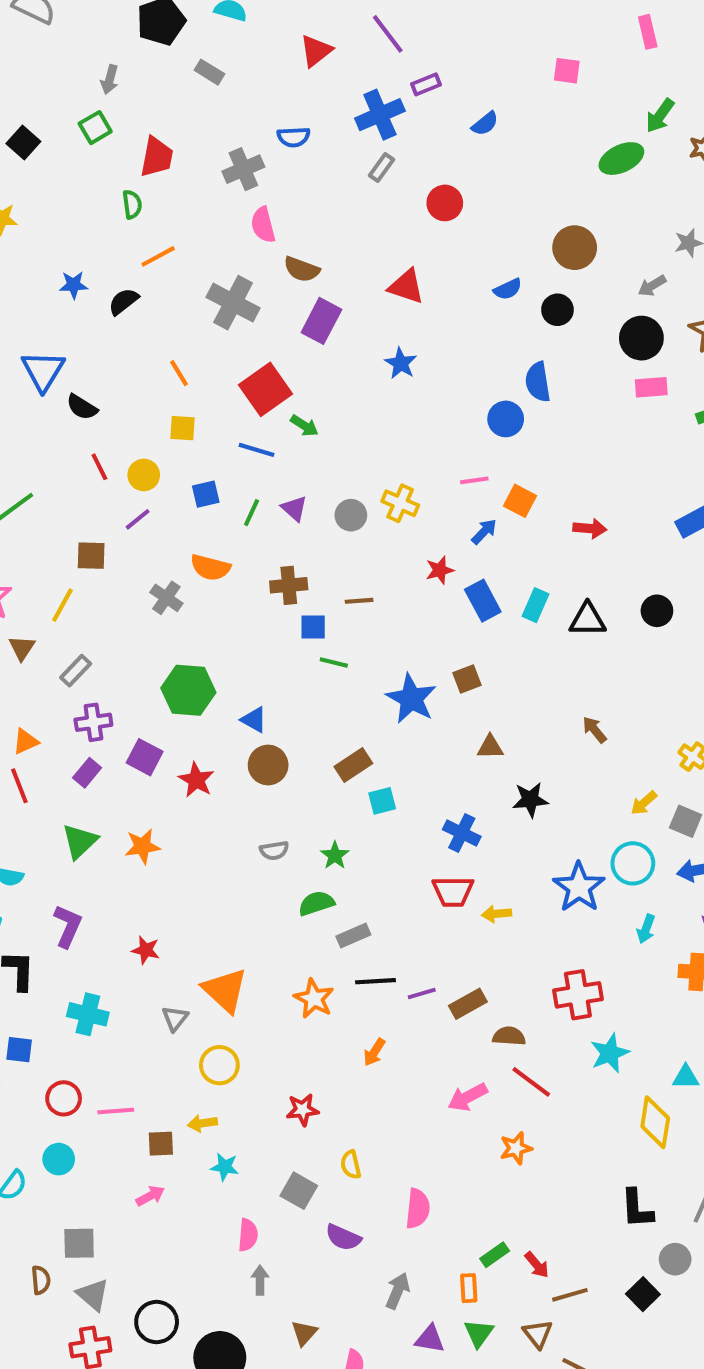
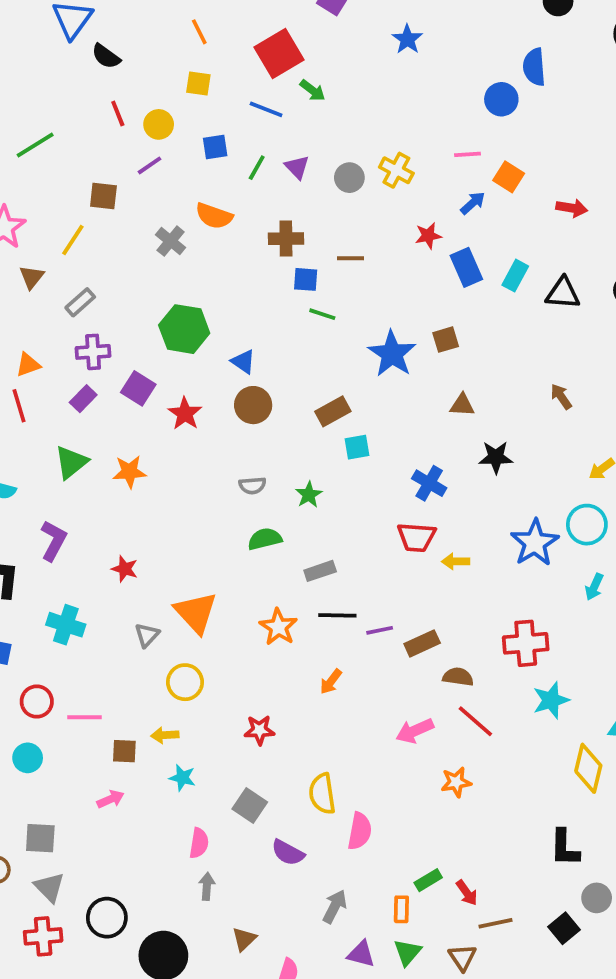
green semicircle: (316, 903) -> (265, 539), moved
yellow semicircle: (351, 1165) -> (322, 794), moved, size x1.5

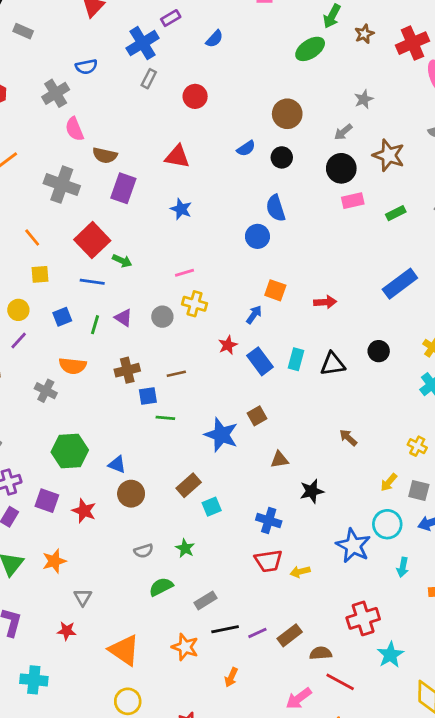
pink line: (467, 154) -> (185, 273), moved
gray triangle: (147, 635) -> (83, 597), moved

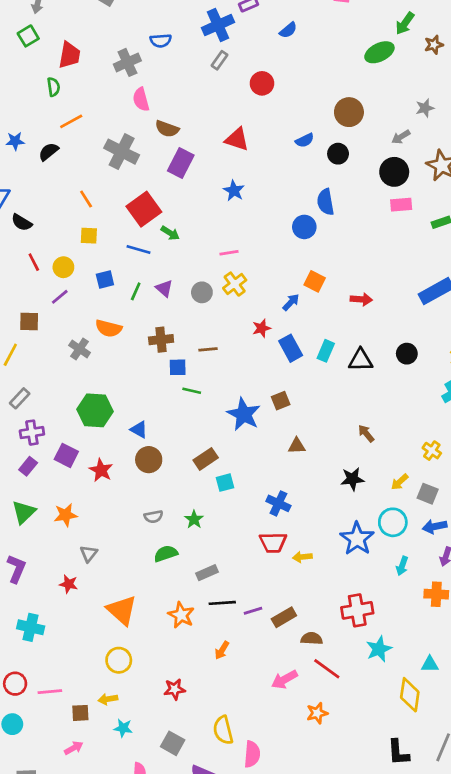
yellow cross: (195, 304) -> (235, 284), turned 30
black star: (312, 491) -> (352, 479), moved

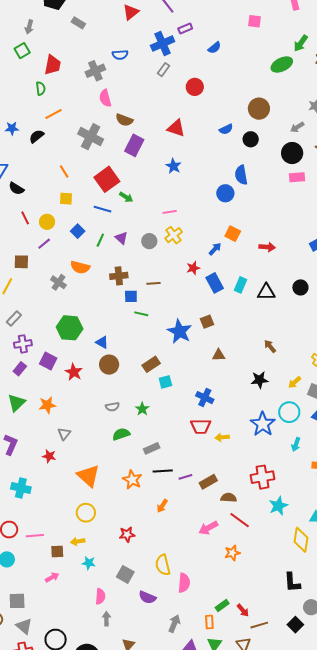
blue square: (105, 279) -> (78, 231), turned -32

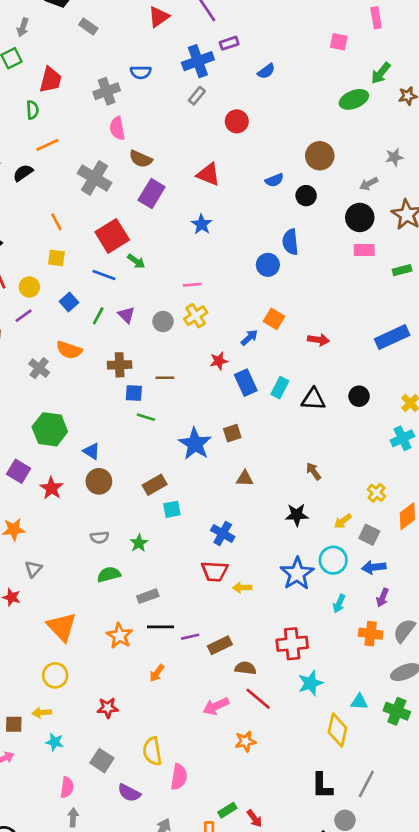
pink square: (255, 21) -> (339, 42), moved

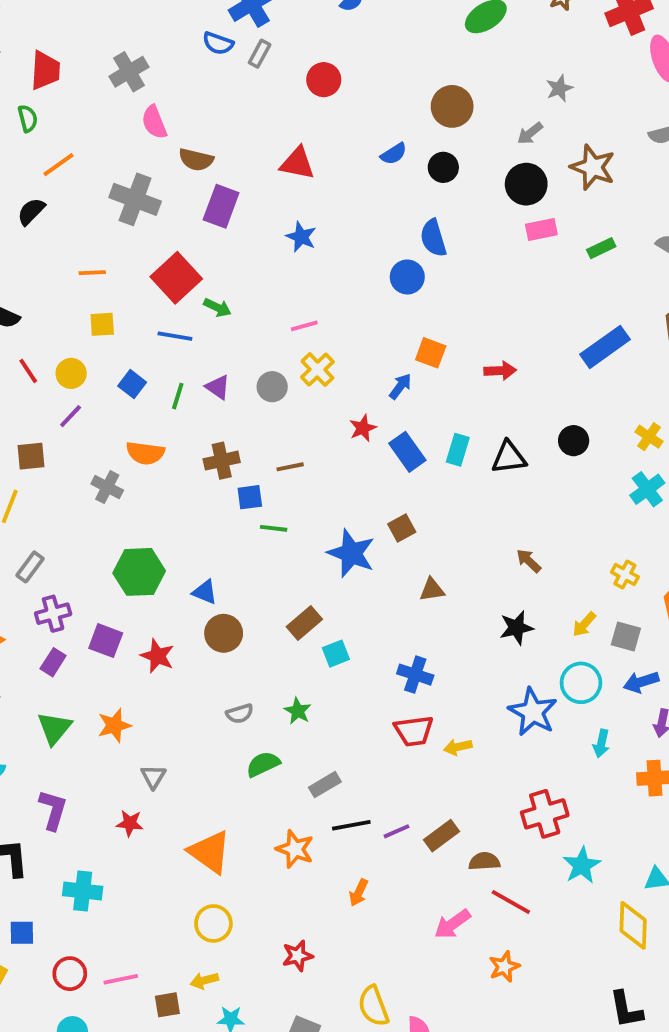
blue semicircle: (141, 72) -> (218, 43), moved, turned 30
orange line: (56, 222) -> (92, 273), turned -54

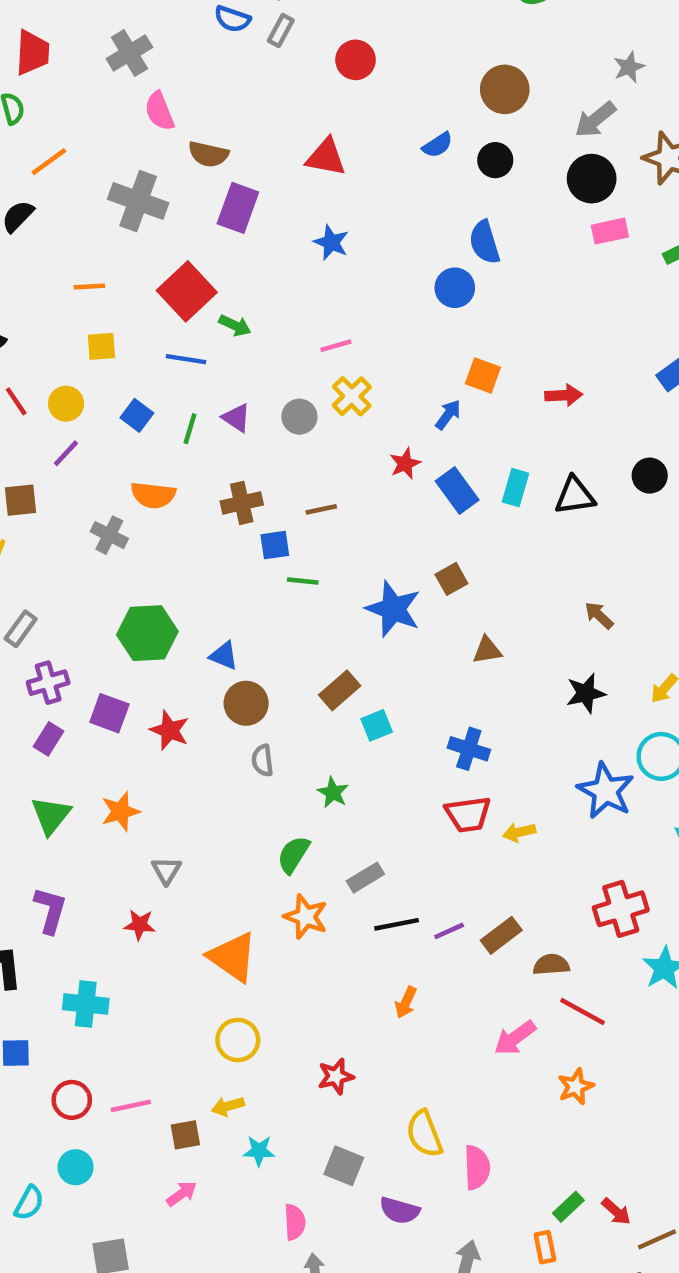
gray arrow: (530, 133) -> (595, 120), size x1.4
gray semicircle: (240, 714) -> (262, 760), moved, turned 100
green semicircle: (263, 764) -> (293, 855), turned -32
orange star: (295, 849) -> (306, 917), moved

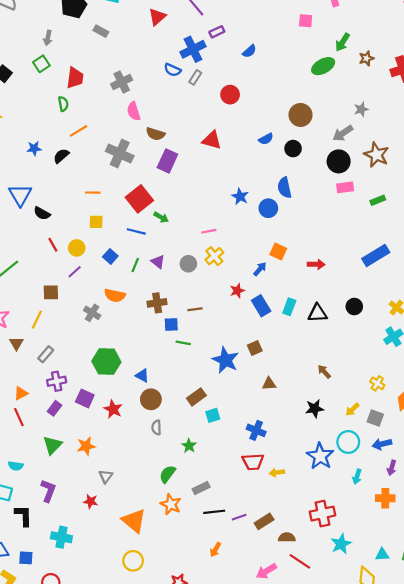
blue star: (331, 242) -> (240, 196), moved

